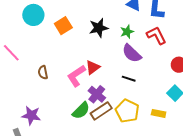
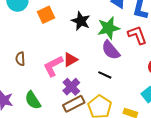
black star: (99, 28) -> (81, 21), turned 30
green star: (127, 32) -> (109, 28), size x1.6
green semicircle: (81, 111) -> (33, 100), moved, turned 96

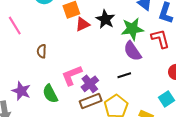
red triangle: (70, 60) -> (83, 24), moved
pink L-shape: (53, 66) -> (72, 75), moved
black line: (105, 75) -> (124, 75), turned -48

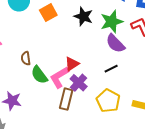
red triangle: (83, 24) -> (72, 64), moved
green semicircle: (50, 94) -> (39, 75), moved
brown rectangle: (91, 101) -> (66, 99), moved, turned -45

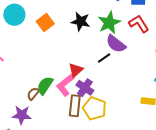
brown semicircle: (26, 58) -> (33, 94), moved, turned 56
black line: (111, 69) -> (104, 58), moved
green semicircle: (39, 75) -> (45, 86), turned 78
yellow pentagon: (108, 101) -> (95, 108), moved

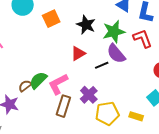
red triangle: (76, 70) -> (78, 53), moved
purple cross: (85, 88) -> (89, 95), moved
yellow pentagon: (95, 108) -> (107, 113), moved, turned 30

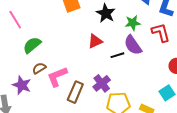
green star: (114, 32) -> (133, 23), size x0.7
green semicircle: (38, 80) -> (32, 45), moved
pink L-shape: (58, 84) -> (57, 77), moved

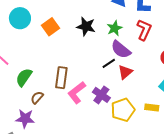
red L-shape: (161, 33) -> (144, 30), turned 55
red triangle: (95, 41) -> (125, 72), moved
pink L-shape: (57, 77) -> (77, 93), moved
brown rectangle: (75, 92) -> (61, 78), moved

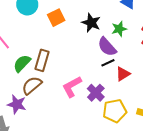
purple semicircle: (121, 49) -> (107, 47), moved
brown rectangle: (61, 78) -> (42, 60), moved
brown semicircle: (37, 98) -> (32, 85), size x1.5

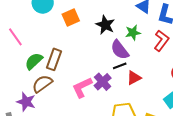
purple cross: (96, 93) -> (103, 82), moved

